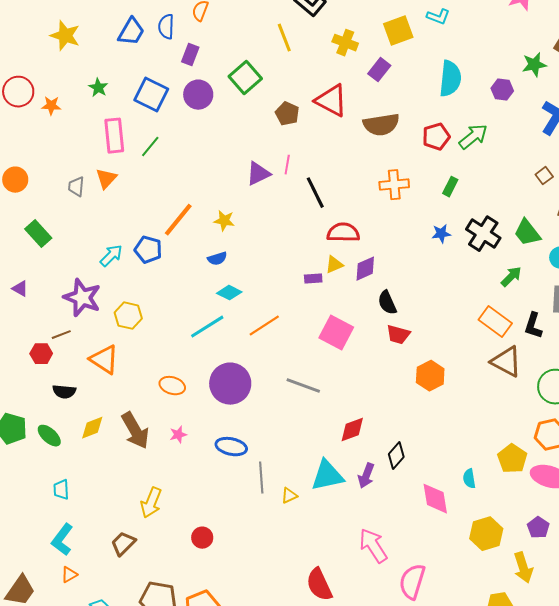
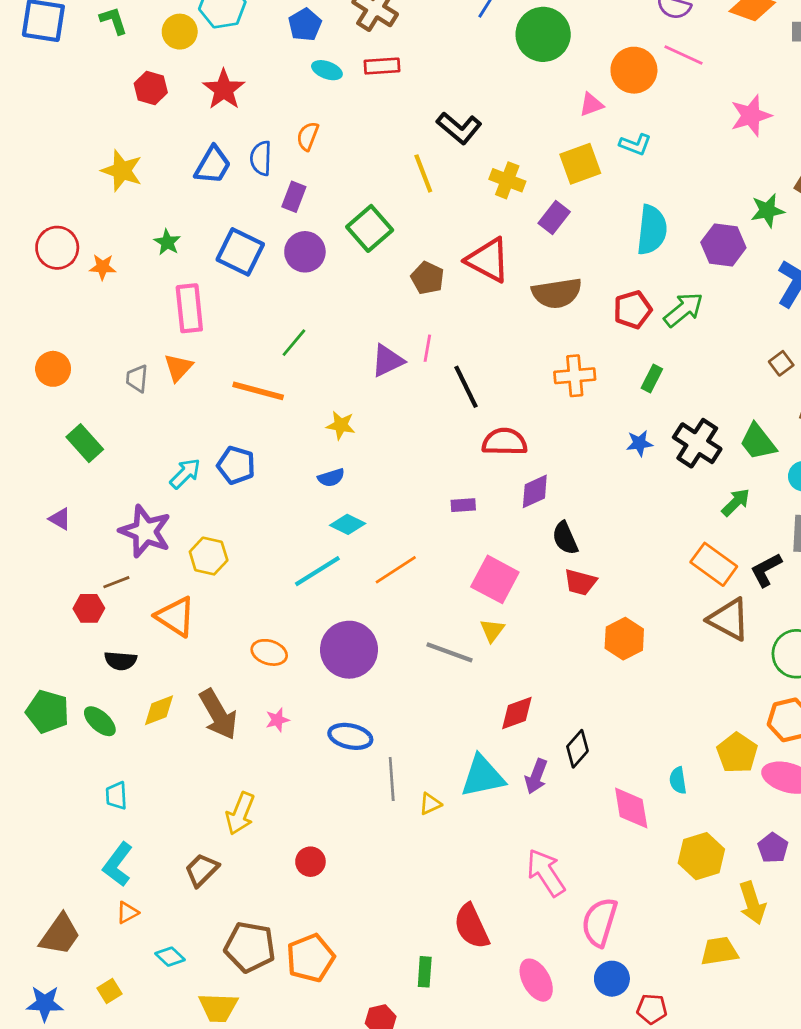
purple hexagon: (502, 90) -> (723, 245), size x1.4
green line: (150, 147) -> (294, 343), moved
orange line: (178, 220) -> (258, 391), moved, turned 66
yellow triangle: (334, 265) -> (492, 630), moved, turned -30
black L-shape: (533, 326) -> (766, 570), turned 44

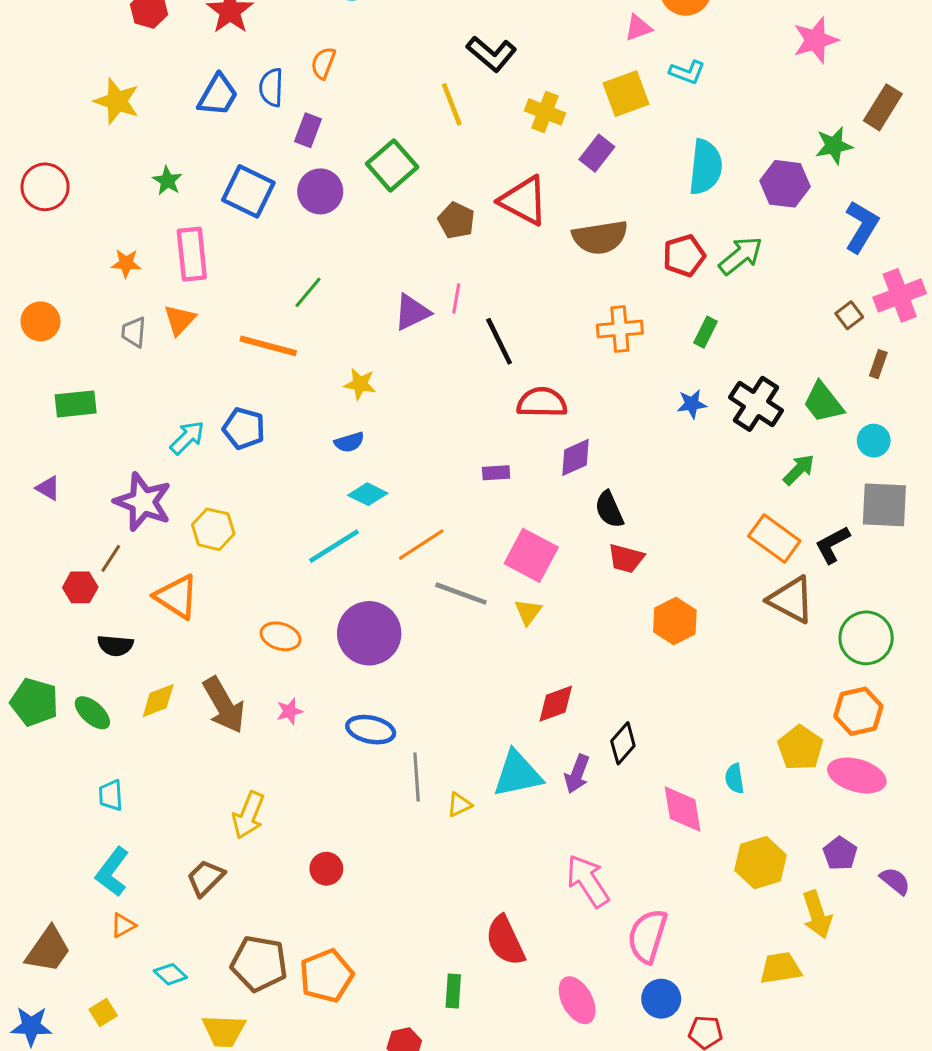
orange star: (103, 267) -> (126, 263), moved
green rectangle: (85, 443) -> (76, 404), turned -54
brown line: (116, 582) -> (111, 558), turned -36
gray line: (449, 652) -> (461, 594), moved

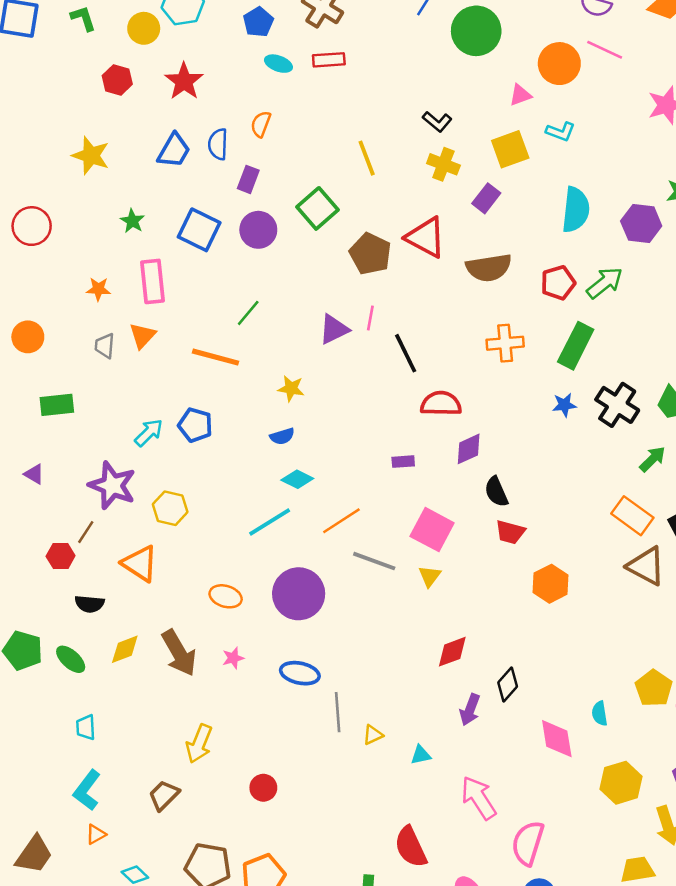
black L-shape: (491, 54) -> (437, 122), moved, size x0.7
brown pentagon: (456, 220) -> (370, 254), size x1.4
green rectangle: (706, 332) -> (576, 346), size x1.8
cyan triangle: (517, 774) -> (421, 755), moved, size x0.5

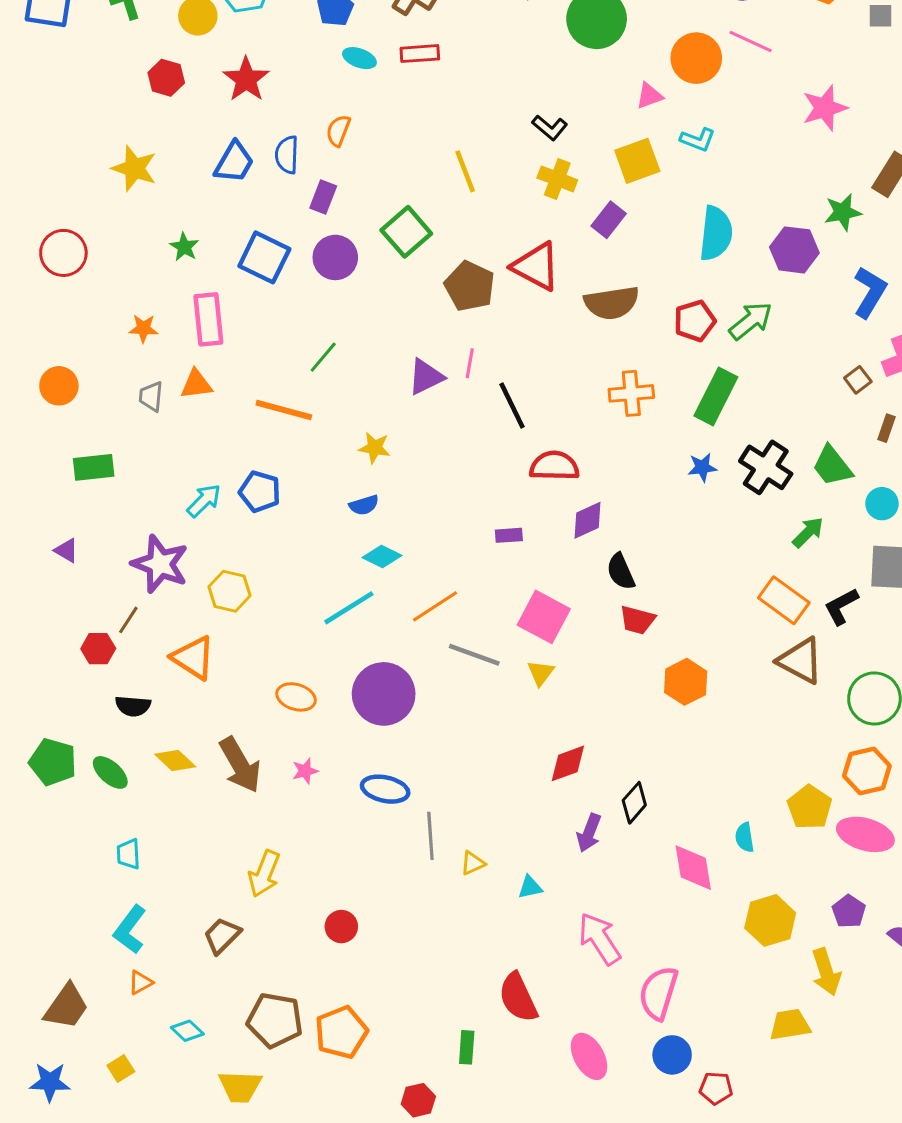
orange triangle: (142, 336) -> (196, 384), turned 40
yellow diamond: (125, 649) -> (175, 760), turned 64

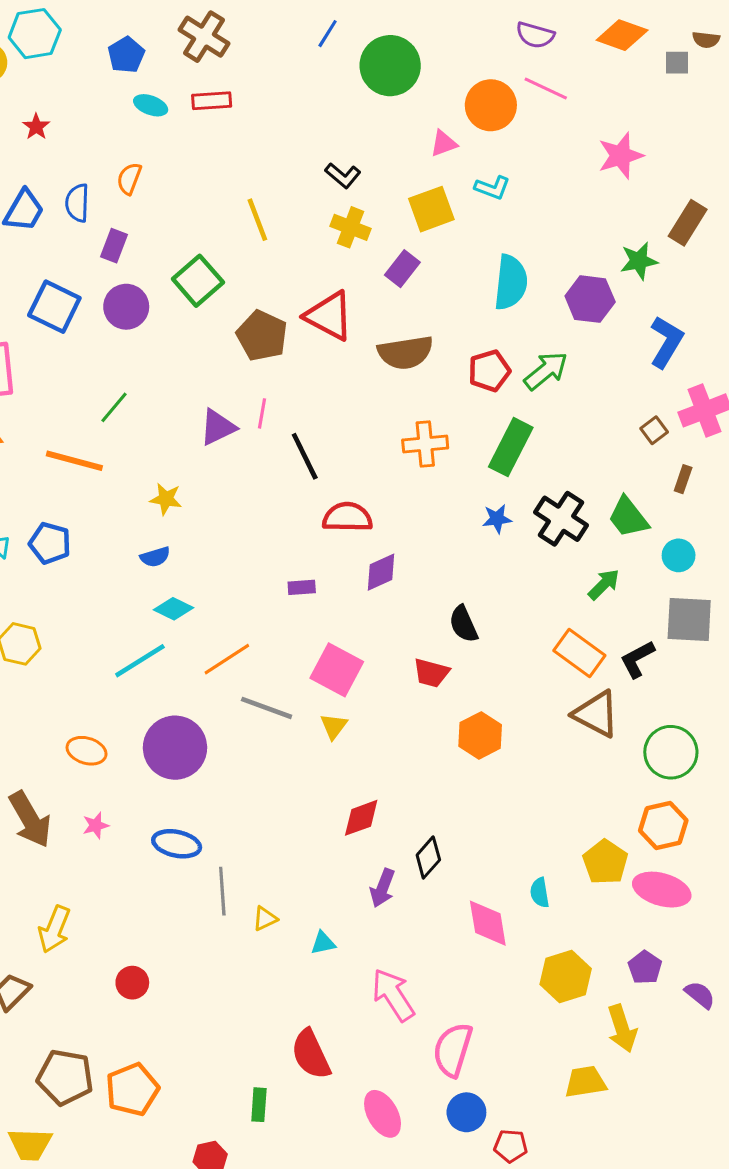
red star: (246, 79) -> (36, 127), size x0.6
black semicircle: (621, 572) -> (463, 624), moved

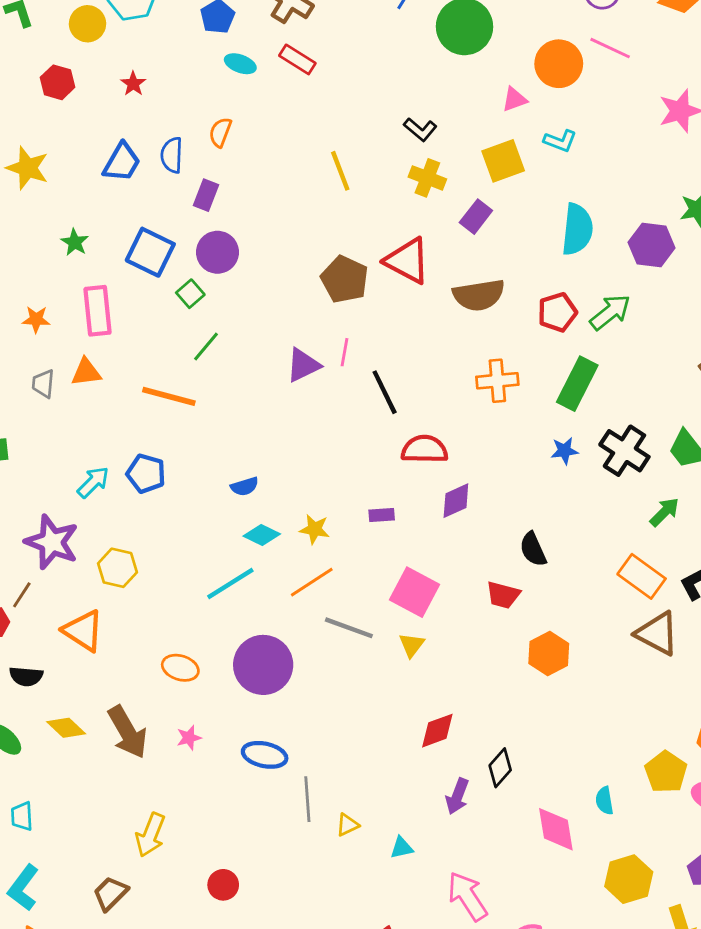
red rectangle: (212, 101) -> (297, 59), turned 36
green square: (198, 281) -> (190, 294), moved, size x0.6
yellow star: (166, 499) -> (315, 529), moved

